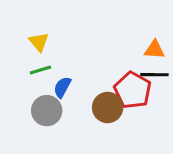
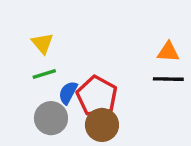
red pentagon: (133, 90) -> (97, 96), moved
brown circle: (108, 107) -> (102, 125), moved

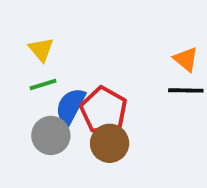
orange triangle: (168, 52) -> (186, 59), turned 35
blue semicircle: (68, 93) -> (70, 106), size x1.4

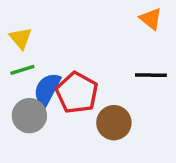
orange triangle: (186, 59) -> (151, 19), moved
brown circle: (110, 143) -> (114, 123), moved

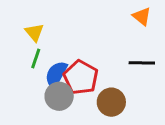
green line: (22, 70) -> (36, 59), turned -54
gray circle: (29, 116) -> (59, 96), moved

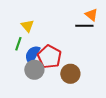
yellow triangle: (34, 32) -> (27, 26), moved
black line: (142, 63) -> (84, 26), moved

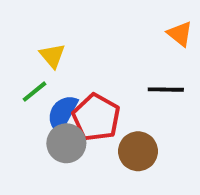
black line: (84, 26) -> (166, 90), moved
green line: (18, 44) -> (35, 92), turned 32

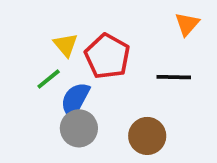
orange triangle: (180, 34) -> (187, 24), turned 32
red pentagon: (96, 117) -> (107, 56), moved

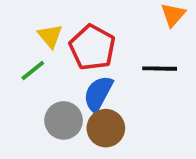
blue semicircle: (75, 100) -> (98, 94), moved
brown circle: (147, 136) -> (106, 128), moved

